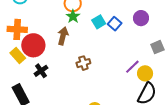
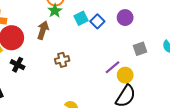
black cross: (41, 71) -> (18, 65), turned -32

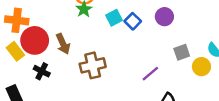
brown arrow: (43, 30) -> (63, 44), moved, turned 138
brown cross: (62, 60) -> (93, 65), size x1.5
yellow circle: (125, 75) -> (201, 67), moved

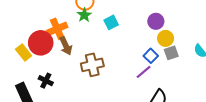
orange cross: (17, 20) -> (57, 29), moved, turned -30
blue square: (133, 21) -> (151, 56), moved
yellow circle: (201, 67) -> (166, 38), moved
black cross: (42, 71) -> (46, 81), moved

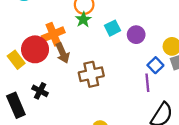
purple circle: (156, 21) -> (136, 35), moved
purple line: (144, 72) -> (147, 83), turned -56

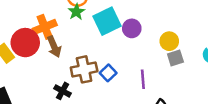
cyan square: (113, 28) -> (107, 21), size x1.6
blue square: (155, 65) -> (108, 73), moved
black cross: (40, 91) -> (63, 91), moved

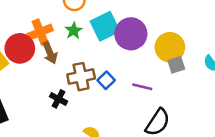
green star: (76, 12) -> (74, 31), moved
purple circle: (132, 28) -> (131, 34), size x1.6
yellow circle: (169, 41) -> (170, 47), size x1.5
purple line: (143, 79) -> (142, 87), turned -72

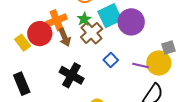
yellow circle: (170, 47) -> (159, 63), moved
brown cross: (81, 77) -> (92, 33), moved, turned -30
black cross: (59, 99) -> (72, 75), size x1.6

